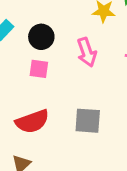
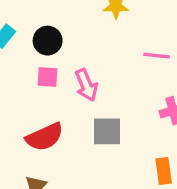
pink arrow: (87, 52) -> (86, 85), moved

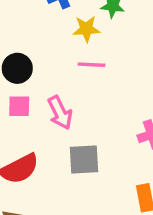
pink line: (157, 56) -> (91, 65), moved

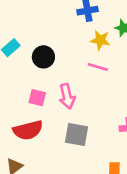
pink square: (19, 106) -> (37, 98), moved

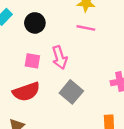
gray square: (76, 135) -> (71, 92), turned 35

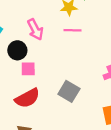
black circle: (35, 23) -> (17, 50), moved
pink arrow: (60, 57) -> (35, 29), moved

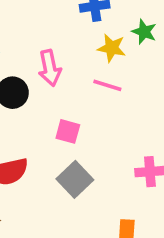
pink square: (28, 69) -> (68, 131), moved

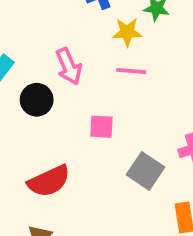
gray square: (75, 179) -> (145, 171), moved

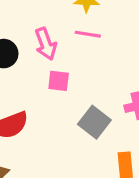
pink arrow: (69, 66) -> (46, 44), moved

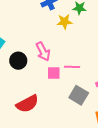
pink line: (88, 34) -> (72, 67), moved

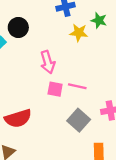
black circle: (18, 61) -> (18, 27), moved

